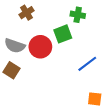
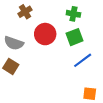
green square: (63, 34) -> (74, 37), moved
red circle: (40, 47) -> (45, 34), moved

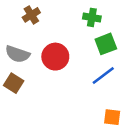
red circle: (45, 34) -> (55, 57), moved
green square: (74, 37) -> (106, 44), moved

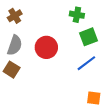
brown cross: (31, 15) -> (15, 16), moved
gray semicircle: (17, 54) -> (15, 45), turned -90

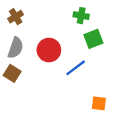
blue line: (86, 63) -> (76, 68), moved

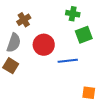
brown cross: (16, 17) -> (24, 20), moved
blue line: (76, 68) -> (68, 61), turned 30

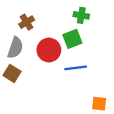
green square: (84, 35) -> (72, 39), moved

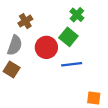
green cross: (81, 15) -> (77, 15), turned 32
green square: (72, 39) -> (68, 37), turned -30

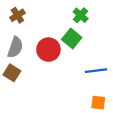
brown cross: (25, 21) -> (17, 15), moved
blue line: (72, 64) -> (96, 71), moved

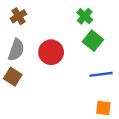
green square: (72, 38) -> (93, 41), moved

